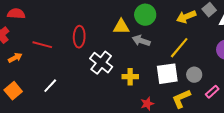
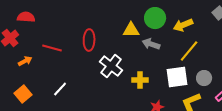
yellow arrow: (186, 17) -> (183, 25), moved

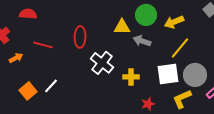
red semicircle: (26, 17) -> (28, 14), moved
gray circle: (204, 78) -> (195, 75), size x1.5
orange square: (23, 94) -> (28, 91), moved

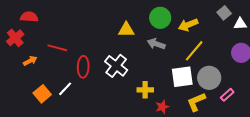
red semicircle: (28, 14) -> (29, 17), moved
yellow triangle: (122, 27) -> (126, 30), moved
red ellipse: (80, 37) -> (83, 67), moved
yellow cross: (131, 77) -> (145, 90), moved

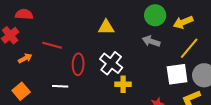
yellow triangle: (126, 30) -> (106, 27), moved
white line: (65, 89) -> (60, 86), turned 49
yellow cross: (145, 90) -> (123, 84), moved
orange square: (42, 94) -> (21, 91), moved

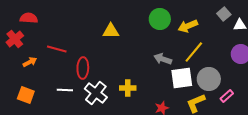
gray arrow: (151, 41) -> (163, 59), moved
white cross: (111, 63) -> (96, 93), moved
orange square: (21, 91) -> (26, 95), turned -30

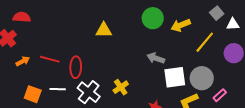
red line: (57, 49) -> (50, 59), moved
yellow line: (194, 52) -> (205, 42), moved
yellow cross: (128, 88) -> (121, 87), turned -35
orange square: (26, 95) -> (33, 94), moved

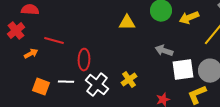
yellow triangle: (104, 30) -> (127, 23), moved
red line: (50, 59) -> (54, 41), moved

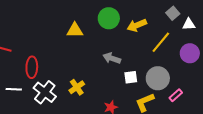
white square: (183, 70) -> (131, 77), size x0.6

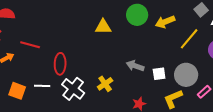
gray arrow: (112, 58) -> (135, 66), moved

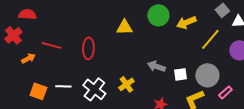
red ellipse: (60, 64) -> (88, 48), moved

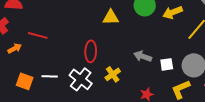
red ellipse: (88, 48) -> (91, 51), moved

